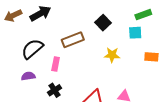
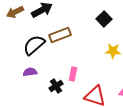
brown rectangle: (73, 40) -> (60, 35), moved
pink rectangle: (56, 64) -> (73, 74), moved

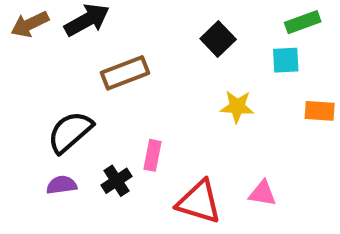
black semicircle: (34, 45) -> (70, 132), moved
purple semicircle: (30, 72) -> (62, 185), moved

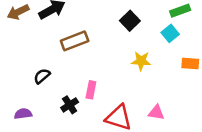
cyan square: (286, 60) -> (170, 33), turned -36
black semicircle: (70, 132) -> (42, 76), size x0.6
purple semicircle: (62, 185) -> (23, 114), moved

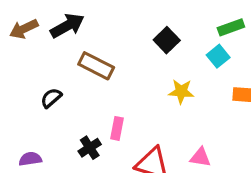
brown rectangle: (75, 41) -> (96, 66), turned 48
black semicircle: (42, 76) -> (51, 98), moved

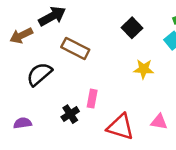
brown arrow: (24, 29) -> (21, 36), moved
black semicircle: (51, 98) -> (39, 74), size x1.5

